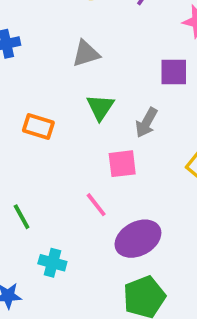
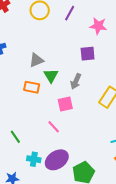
gray triangle: (86, 54) -> (36, 60), moved
orange rectangle: (38, 127) -> (32, 87), moved
purple ellipse: (138, 239) -> (57, 160), moved

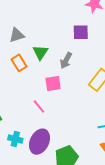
gray triangle: (36, 60) -> (17, 35), moved
orange rectangle: (32, 87) -> (19, 63), turned 42
purple ellipse: (57, 160) -> (39, 142), turned -35

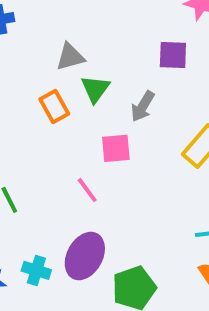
gray triangle: (17, 35) -> (70, 57), moved
cyan cross: (15, 139) -> (36, 270), moved

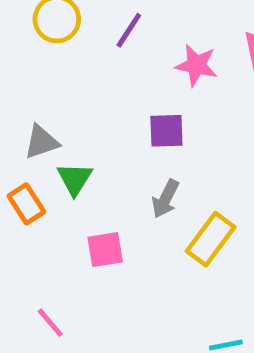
gray arrow: (143, 106) -> (165, 199), moved
pink line: (87, 190) -> (50, 323), moved

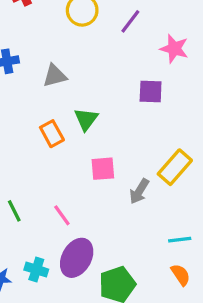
gray triangle: (41, 142) -> (55, 76), moved
gray arrow: (165, 199) -> (139, 191), moved

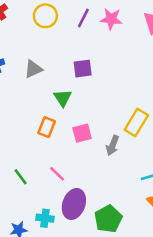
pink star: (174, 49) -> (111, 19), moved
purple square: (151, 91) -> (83, 69), moved
orange rectangle: (52, 134) -> (47, 127), moved, turned 60

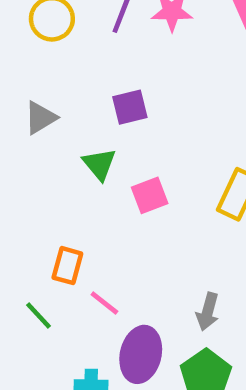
orange rectangle: (47, 127) -> (67, 266), moved
pink square: (82, 133) -> (150, 195), moved
gray arrow: (113, 145) -> (208, 312), moved

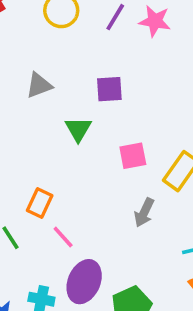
pink square: (150, 195) -> (133, 156), moved
gray arrow: (208, 312) -> (144, 213), moved

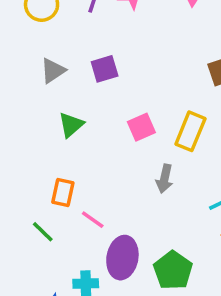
gray triangle: (39, 85) -> (53, 71), moved
green triangle: (78, 129) -> (71, 125), moved, turned 32

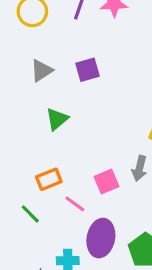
pink square: (141, 127) -> (106, 181), moved
orange rectangle: (63, 192) -> (49, 179), turned 55

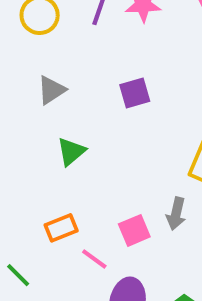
purple square: (88, 70) -> (135, 93), moved
green line: (30, 214) -> (18, 275), moved

